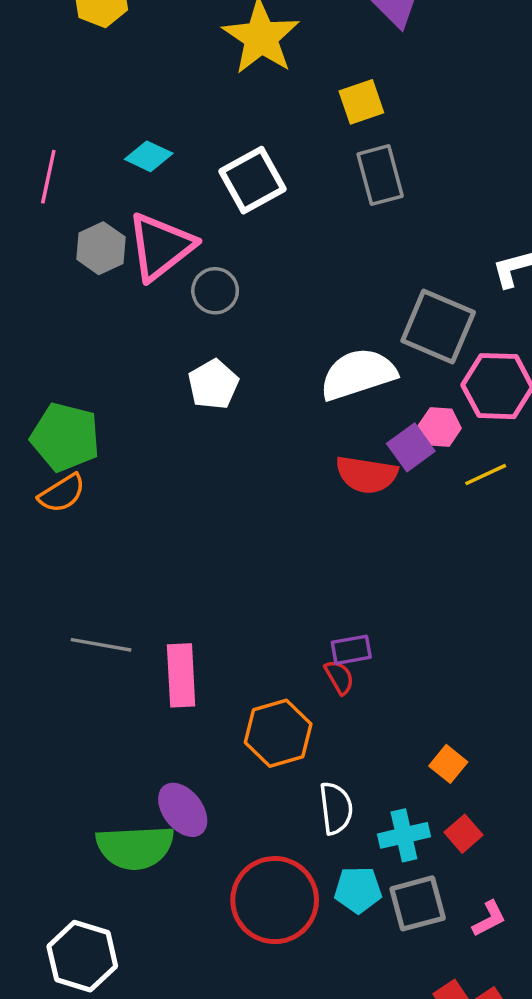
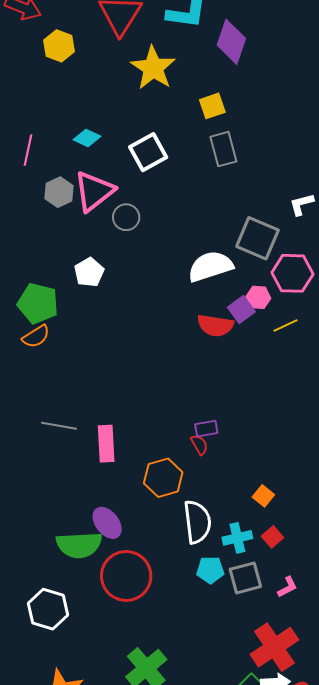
white pentagon: (213, 384) -> (89, 272), moved
white semicircle: (336, 808) -> (197, 522), size x1.4
red circle: (275, 900) -> (126, 576), moved

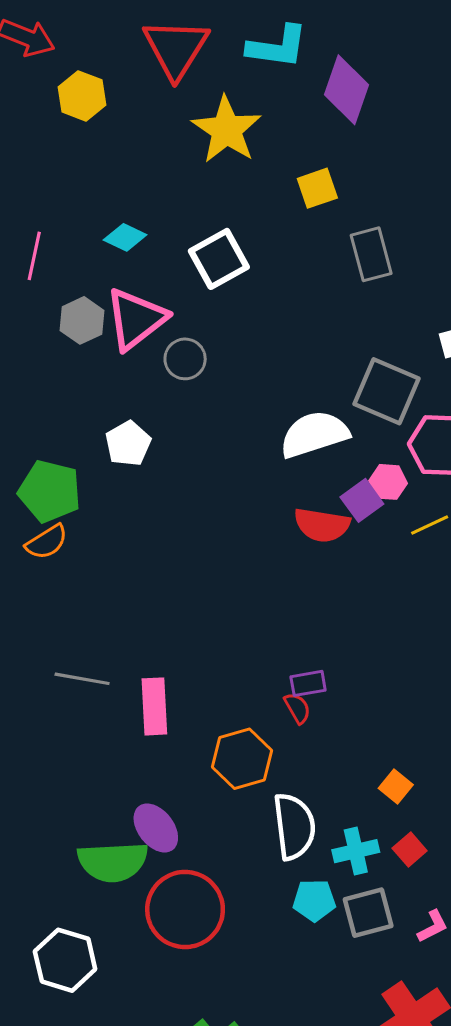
gray rectangle: (223, 149) -> (371, 254), moved

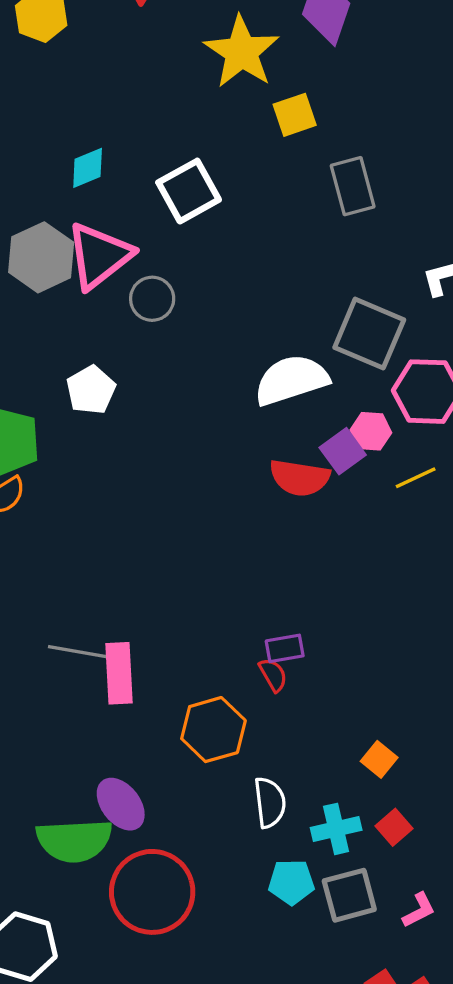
yellow star: (227, 130) -> (242, 52), moved
cyan diamond: (125, 237) -> (88, 168), turned -48
gray hexagon: (82, 320) -> (41, 257), size x1.4
gray line: (82, 679) -> (78, 652), moved
white semicircle: (294, 826) -> (270, 802), size x0.7

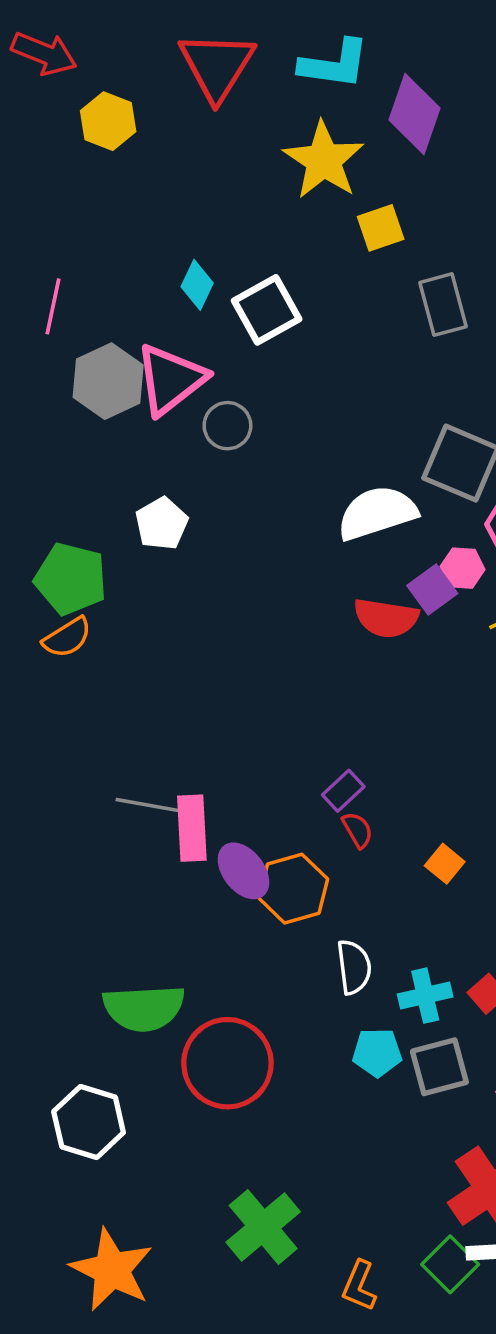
cyan diamond: (88, 168) -> (197, 285), moved, turned -42
purple rectangle: (285, 648) -> (343, 791), moved, turned -33
orange square: (379, 759) -> (445, 864), moved
purple ellipse: (121, 804) -> (243, 871), moved

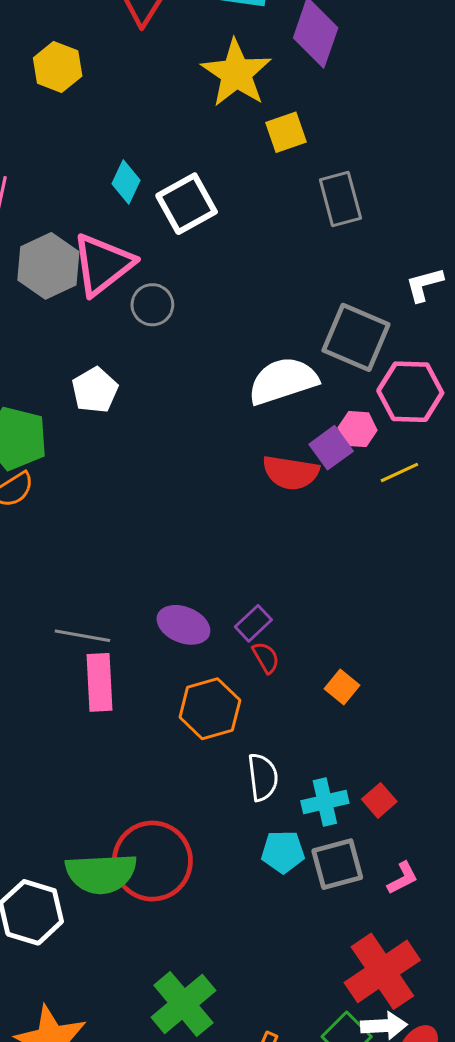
yellow hexagon: (108, 121) -> (58, 67), moved
pink rectangle: (192, 828) -> (100, 682), moved
purple ellipse: (243, 871) -> (183, 625), moved, turned -30
green semicircle: (144, 1008) -> (101, 873), moved

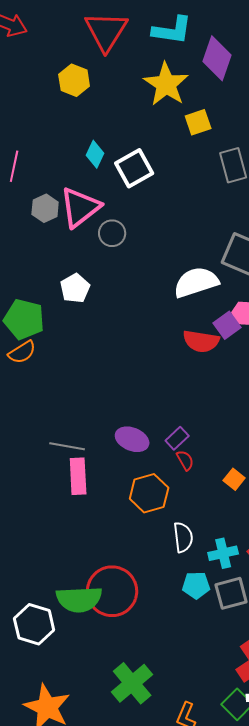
yellow hexagon: (58, 67) -> (74, 80), moved
gray hexagon: (48, 266) -> (45, 208), size x0.7

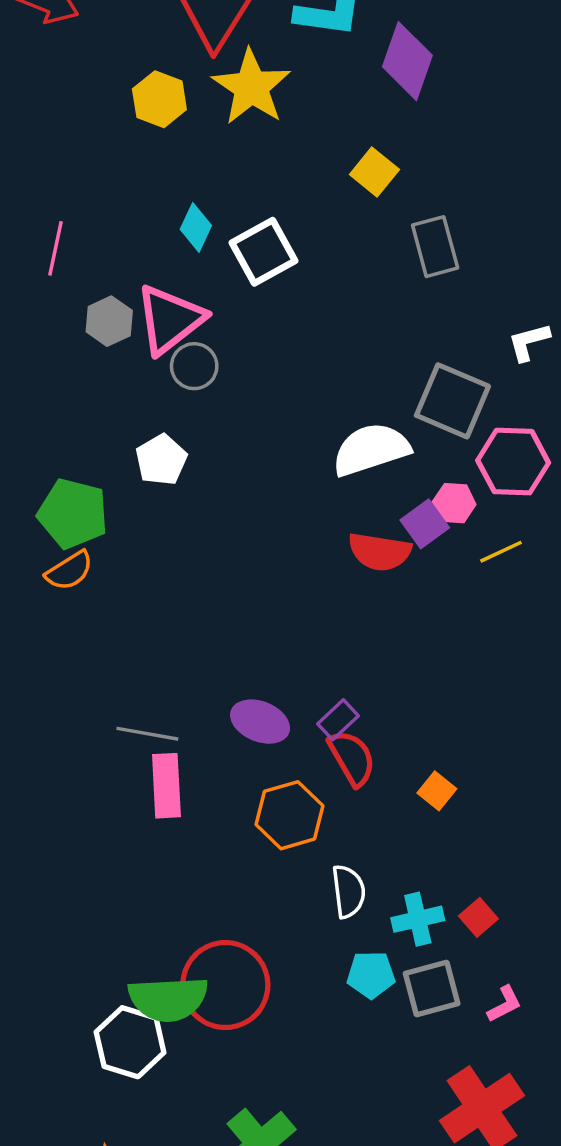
yellow star: (166, 84) -> (251, 87), moved
yellow square: (198, 122) -> (374, 172), turned -32
gray circle: (112, 233) -> (194, 366), moved
red semicircle: (185, 460) -> (352, 758), size x1.6
white hexagon: (34, 624) -> (130, 1042), moved

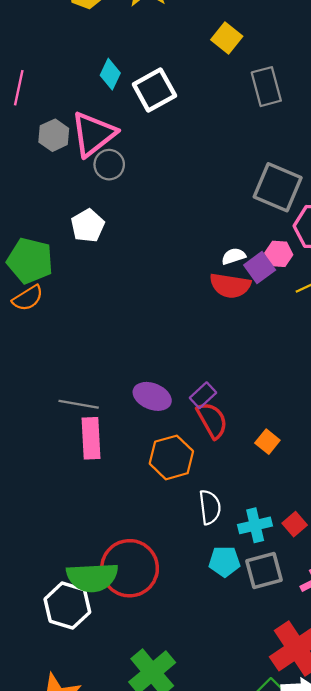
white semicircle: (371, 449) -> (234, 256), moved, size x0.5

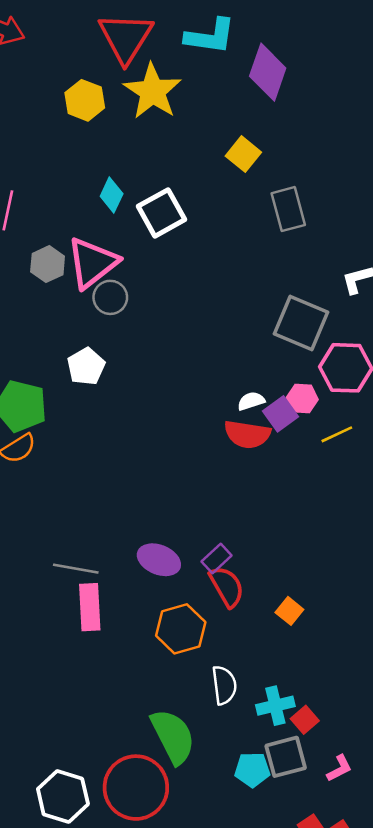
red square: (295, 524) -> (305, 720), moved
cyan pentagon: (225, 561) -> (252, 770), moved
red circle: (130, 568) -> (136, 788), moved
green semicircle: (92, 577) -> (173, 736), moved, turned -114

